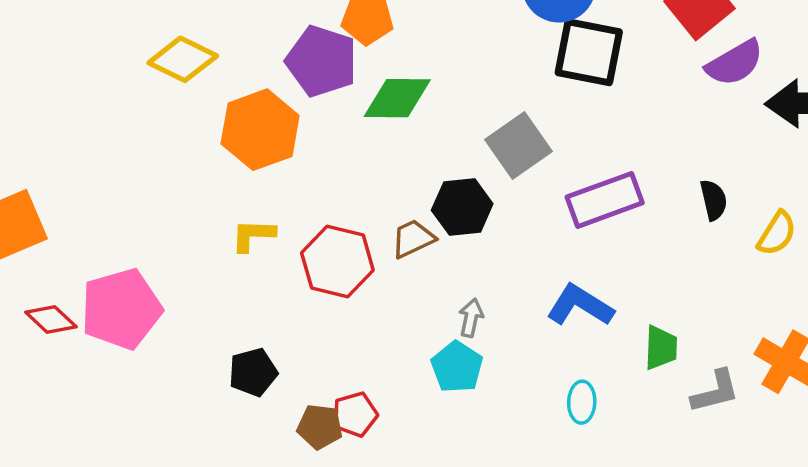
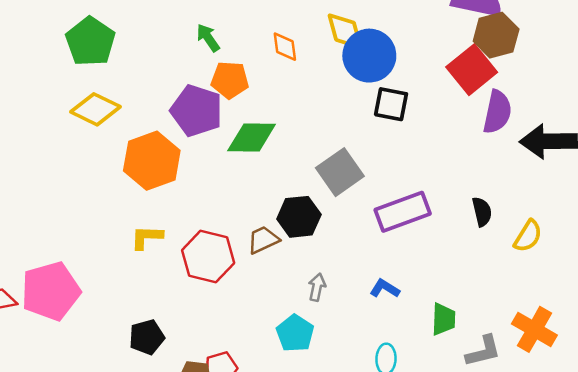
black square: (589, 52) -> (391, 104), size x0.7
purple semicircle: (735, 63) -> (497, 112), turned -48
blue L-shape: (580, 305) -> (385, 289), size x0.6
gray arrow: (471, 318) -> (317, 287), moved

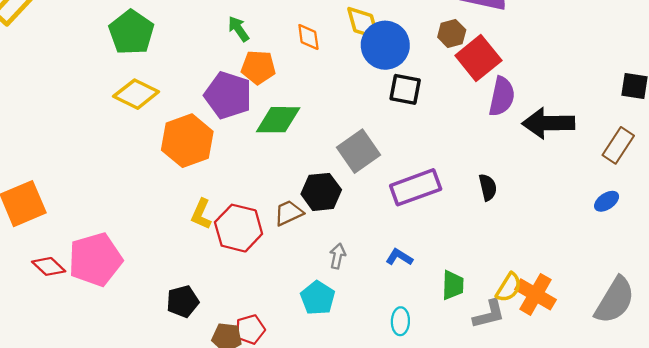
brown hexagon: (496, 35) -> (452, 34), moved, size x0.7
yellow semicircle: (528, 236) -> (509, 287), moved
yellow L-shape: (147, 237) -> (201, 214), moved, turned -68

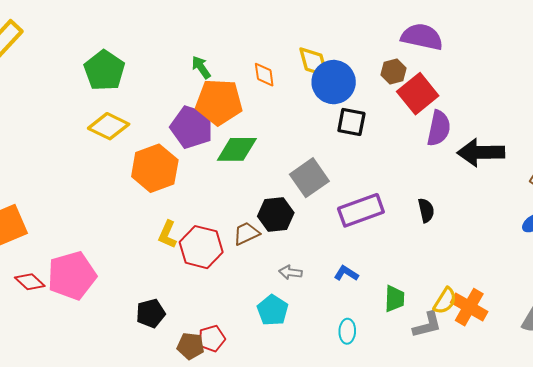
orange pentagon: (258, 67) -> (219, 102), size x1.5
gray arrow: (338, 256) -> (290, 272), turned -95

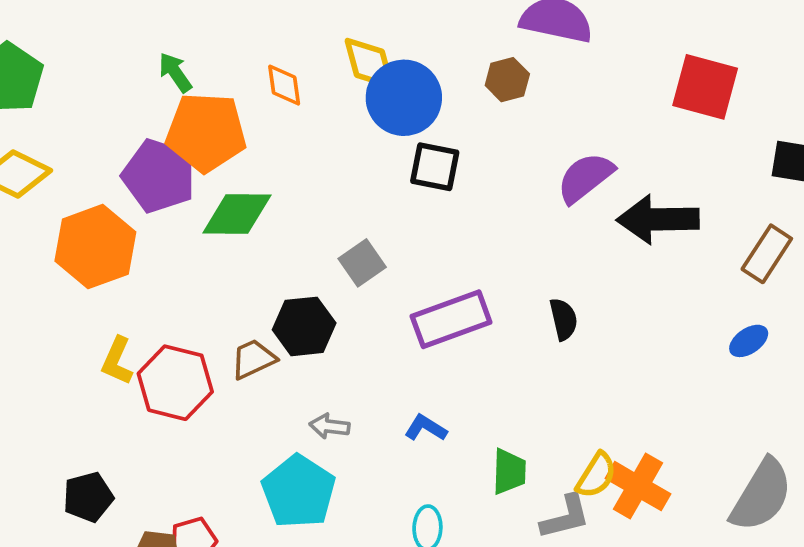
red square: (418, 94) -> (705, 87), moved, turned -36
purple semicircle: (439, 128) -> (585, 178), turned -140
gray square: (309, 178) -> (362, 263), size x0.7
cyan pentagon: (273, 310) -> (299, 492), size x1.4

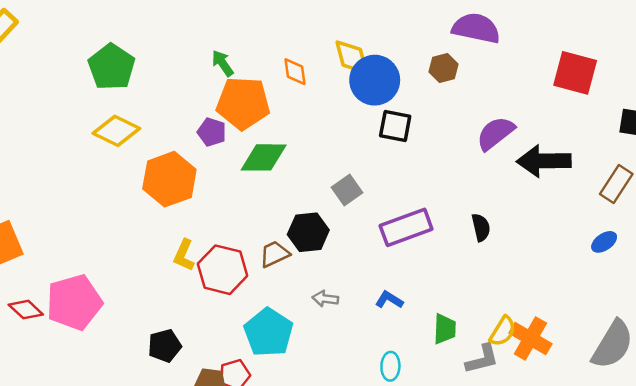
purple pentagon: (159, 176) -> (212, 132), size x0.6
cyan pentagon: (299, 492) -> (268, 332), moved

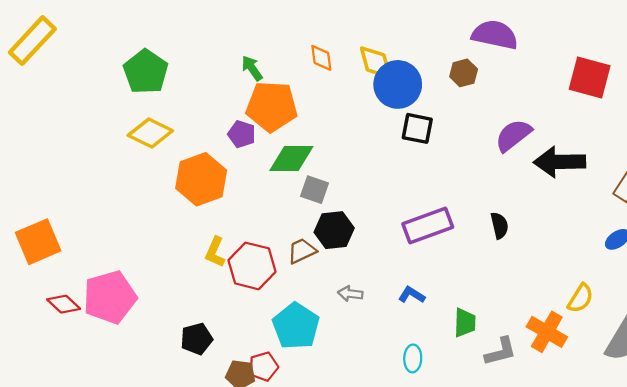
orange diamond: (295, 72) -> (321, 58), moved
gray square: (347, 190) -> (314, 190), moved, turned -36
yellow semicircle: (503, 331) -> (580, 298), moved

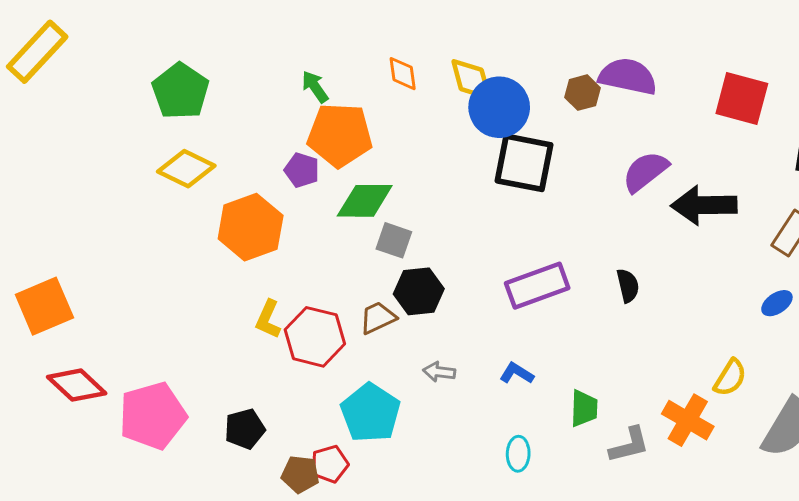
purple semicircle: (495, 35) -> (628, 77), moved
black square: (417, 128) -> (524, 163), size x1.5
pink pentagon: (110, 297) -> (153, 416), moved
red diamond: (64, 304) -> (77, 385), size x1.4

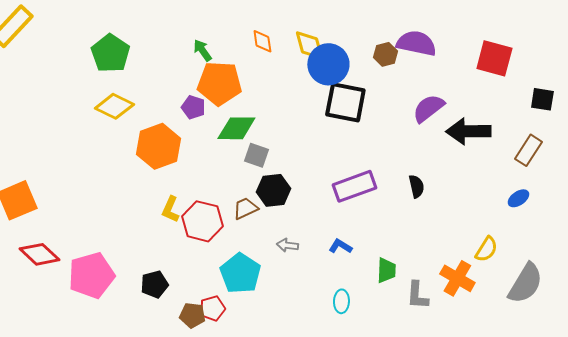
gray L-shape: (629, 445) -> (417, 295), turned 108

